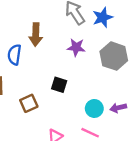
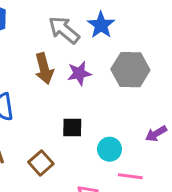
brown arrow: (36, 35) -> (44, 69), moved
cyan circle: (94, 108) -> (110, 149), moved

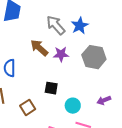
brown arrow: (44, 69) -> (39, 48), turned 138

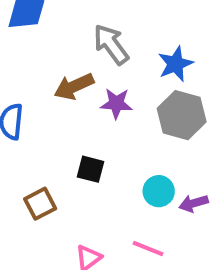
blue star: (80, 26) -> (175, 64), moved
brown arrow: (39, 48) -> (74, 86), turned -72
cyan circle: (73, 106) -> (159, 191), moved

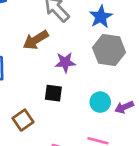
purple star: (116, 103) -> (65, 62), moved

